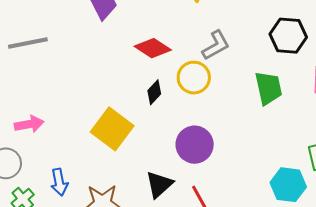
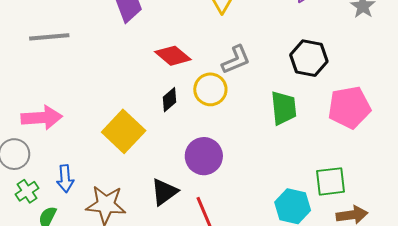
pink arrow: (29, 124) -> (42, 118), size x1.4

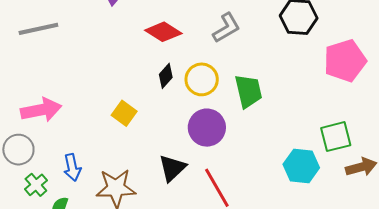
yellow circle: (210, 89) -> (202, 79), moved
green trapezoid: (283, 108) -> (248, 91), moved
yellow square: (124, 131) -> (124, 113), size x0.6

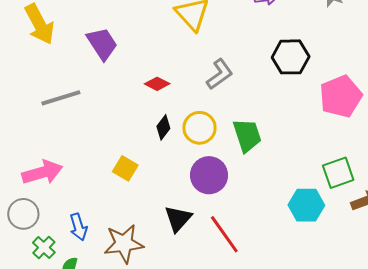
gray line: (38, 29) -> (61, 98), moved
red diamond: (163, 32) -> (157, 84), size x0.7

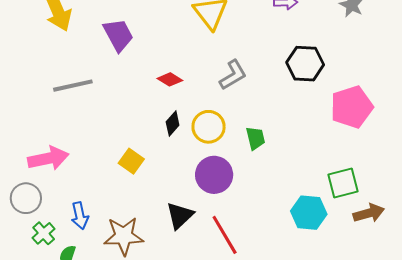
green trapezoid: (247, 135) -> (255, 138), size x0.7

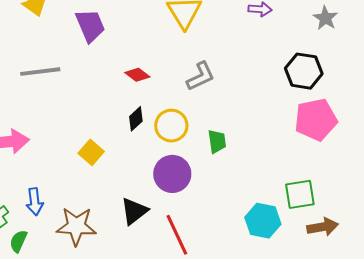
black hexagon: (305, 64) -> (304, 71), moved

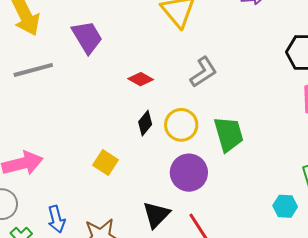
gray line: (40, 72) -> (33, 70), moved
green trapezoid: (217, 141) -> (229, 134), size x1.5
cyan hexagon: (263, 221) -> (285, 206), size x0.7

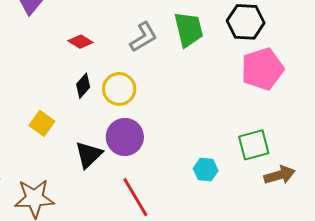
green trapezoid: (229, 134) -> (189, 29), moved
cyan hexagon: (285, 206) -> (206, 170), moved
black triangle: (156, 215) -> (89, 155), moved

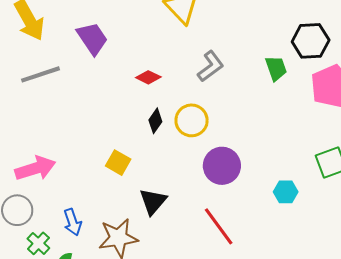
green trapezoid: (189, 29) -> (276, 68), moved, size x0.7
purple circle: (125, 137) -> (222, 166), moved
black triangle: (89, 155) -> (153, 201), moved

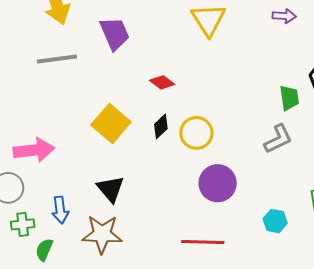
gray L-shape: (211, 66) -> (278, 139), moved
yellow square: (118, 163) -> (111, 124), moved, size x1.5
black triangle: (153, 201) -> (111, 189), moved, turned -32
red line: (219, 226) -> (203, 242), turned -63
green cross: (38, 243) -> (23, 224), turned 30

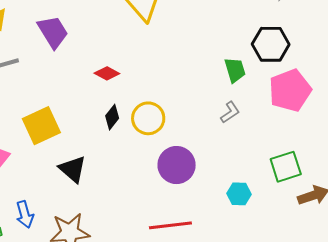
yellow square: (111, 124) -> (41, 126), moved, turned 33
gray L-shape: (278, 139) -> (230, 112), size x0.7
black triangle: (111, 189) -> (73, 169), moved

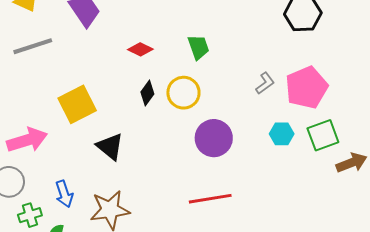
green trapezoid: (235, 70) -> (198, 47), moved
pink pentagon: (290, 90) -> (307, 87), moved
cyan hexagon: (239, 194) -> (282, 134), moved

